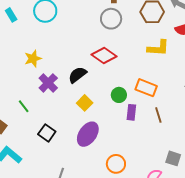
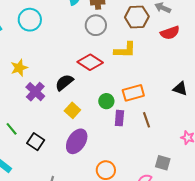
yellow L-shape: (158, 48) -> (125, 50), moved
orange rectangle: (146, 88) -> (133, 93), turned -35
green line: (24, 106) -> (12, 129), moved

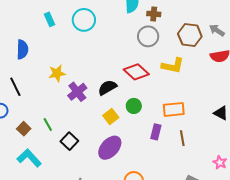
yellow star: (19, 68) -> (57, 73), moved
green circle: (106, 101) -> (134, 106), moved

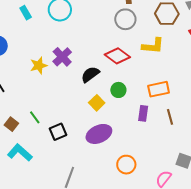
purple cross: (77, 92) -> (62, 57), moved
black square: (69, 141) -> (58, 132), turned 30
purple ellipse: (110, 148) -> (99, 134), turned 30

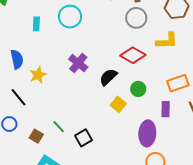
cyan rectangle: (26, 13) -> (36, 24), turned 40
yellow star: (39, 65) -> (38, 75), moved
purple ellipse: (99, 134) -> (147, 133), moved, turned -55

